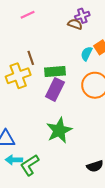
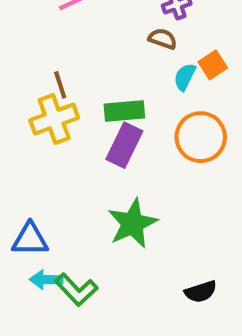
brown semicircle: (75, 24) -> (163, 39), moved
brown line: (31, 58) -> (60, 85), moved
green L-shape: (30, 165) -> (76, 290), turned -100

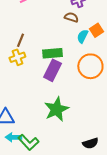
brown line: (60, 85) -> (20, 40), turned 40
yellow cross: (54, 119) -> (17, 57), size x0.7

